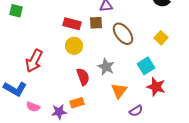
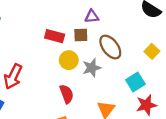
yellow circle: (74, 46) -> (69, 60), moved
gray star: (106, 67) -> (92, 68), moved, turned 30
red star: (156, 87) -> (146, 105), turned -30

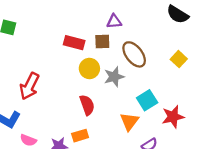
cyan square: (135, 82) -> (147, 100), moved

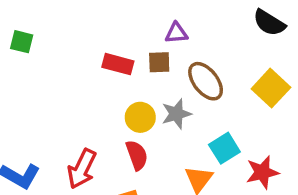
yellow square: (179, 59) -> (271, 88), size x1.5
yellow circle: (89, 69) -> (140, 117), moved
red arrow: (29, 86) -> (82, 169), moved

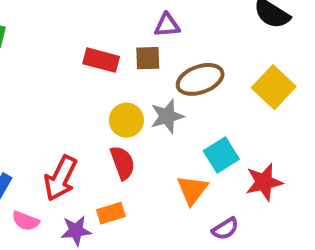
brown ellipse: (206, 81) -> (200, 79), turned -72

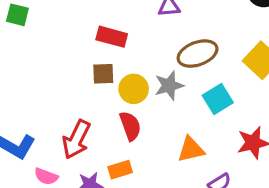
brown square: (148, 58) -> (103, 74), moved
cyan square: (221, 155) -> (218, 99), moved
orange triangle: (192, 190) -> (191, 149), turned 40

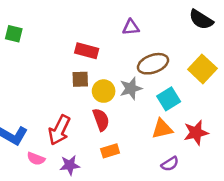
orange triangle: (191, 149) -> (162, 129), moved
orange rectangle: (120, 170) -> (110, 151), moved

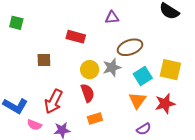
yellow square: (202, 69) -> (170, 70), moved, turned -30
brown square: (80, 79) -> (44, 60), moved
orange triangle: (162, 129) -> (137, 100), turned -42

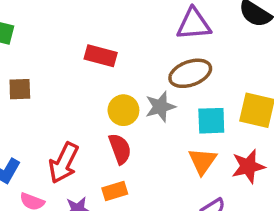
purple triangle: (112, 18) -> (194, 24), moved, size x1.5
brown square: (44, 60) -> (20, 89), moved
cyan square: (143, 76) -> (211, 121), turned 30
orange rectangle: (95, 118) -> (115, 191), moved

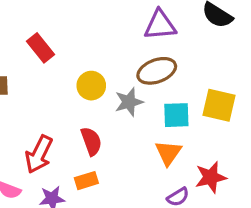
red rectangle: (101, 56) -> (41, 48), moved, turned 36
yellow circle: (123, 110) -> (91, 86), moved
red star: (248, 166) -> (211, 177), moved

